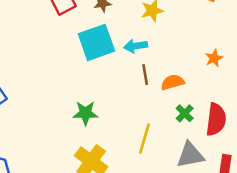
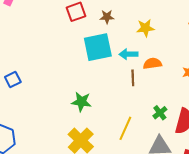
orange semicircle: (173, 82) -> (152, 63), moved

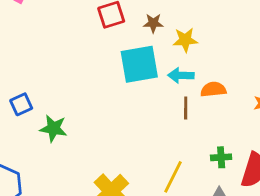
yellow star: (145, 28) -> (185, 40), moved
green star: (81, 102) -> (53, 128), moved
green cross: (160, 113) -> (221, 157), turned 32

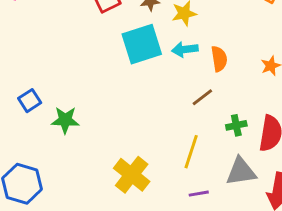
orange semicircle: (213, 89) -> (219, 59), turned 95
brown line: (186, 108) -> (202, 97), moved, turned 60

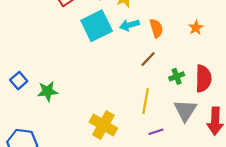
gray triangle: (241, 172) -> (185, 110), turned -40

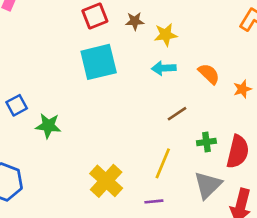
cyan square: (97, 26) -> (99, 62), moved
orange semicircle: (156, 28) -> (209, 74), moved, turned -42
purple line: (156, 132) -> (154, 201), moved

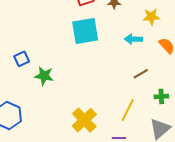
yellow star: (166, 35) -> (151, 17), moved

